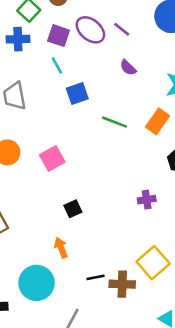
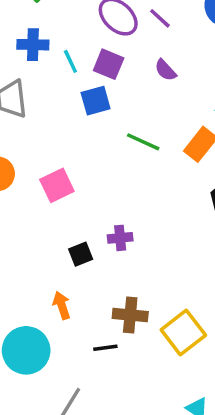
purple square: (59, 36) -> (109, 64), moved
blue cross: (18, 39) -> (33, 45), moved
purple cross: (147, 200) -> (120, 238), moved
brown cross: (122, 284) -> (130, 315), moved

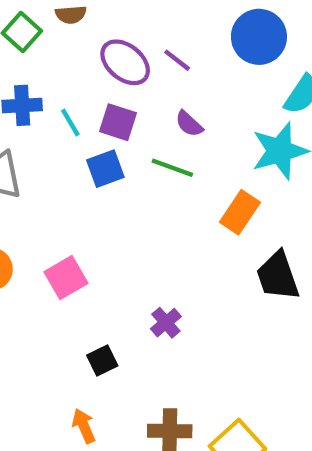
green line: (143, 142) -> (172, 168), moved
purple cross: (120, 238) -> (166, 323), moved, turned -30

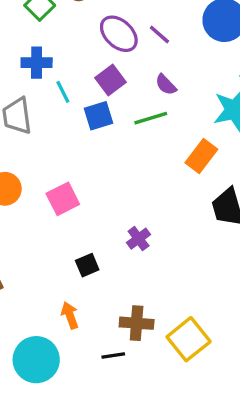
cyan line: (70, 122) -> (63, 92), moved
purple square: (118, 122) -> (110, 80), turned 32
green line: (172, 168) -> (151, 118), turned -40

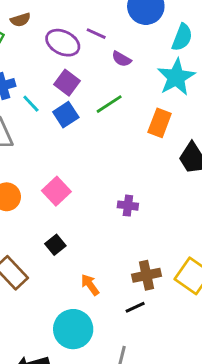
purple semicircle: (166, 85) -> (122, 59), moved
purple cross: (139, 239) -> (128, 206), turned -30
black square: (87, 265) -> (55, 245), moved

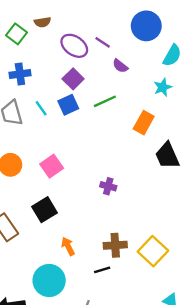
cyan star: (176, 77) -> (163, 87), size x0.6
cyan line: (31, 104) -> (41, 108), moved
black square: (55, 245) -> (44, 210), size x1.5

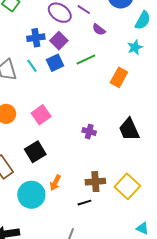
blue cross: (20, 74) -> (36, 38), moved
black trapezoid: (167, 156) -> (129, 129), moved
orange arrow: (68, 246) -> (55, 183), turned -126
cyan circle: (49, 280) -> (31, 195), moved

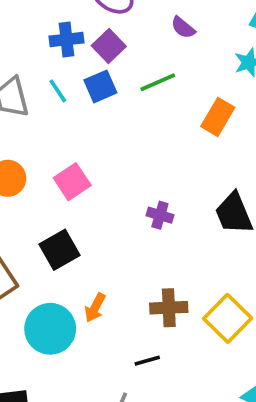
black line: (84, 203) -> (147, 361), moved

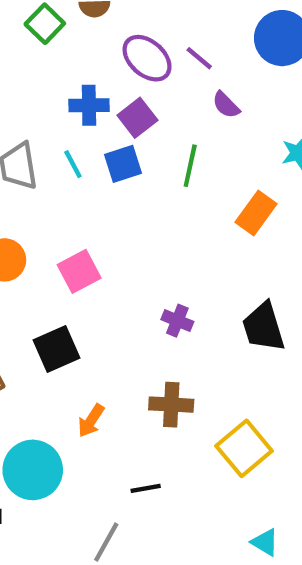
green line: (158, 82) -> (190, 166), turned -60
brown cross: (169, 308) -> (171, 405), moved
cyan circle: (50, 329) -> (33, 470), moved

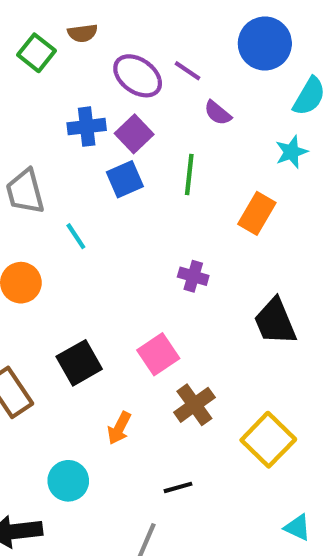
cyan line: (73, 164) -> (76, 236), moved
pink square: (79, 271) -> (158, 354), moved
purple cross: (177, 321) -> (193, 276), moved
brown cross: (171, 405) -> (194, 405), turned -33
cyan circle: (33, 470) -> (68, 481), size x0.7

